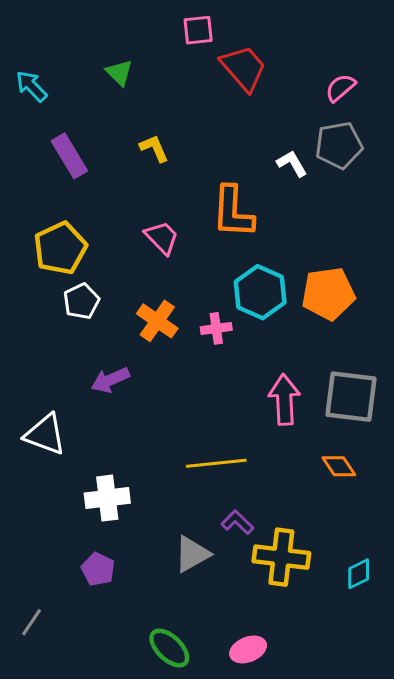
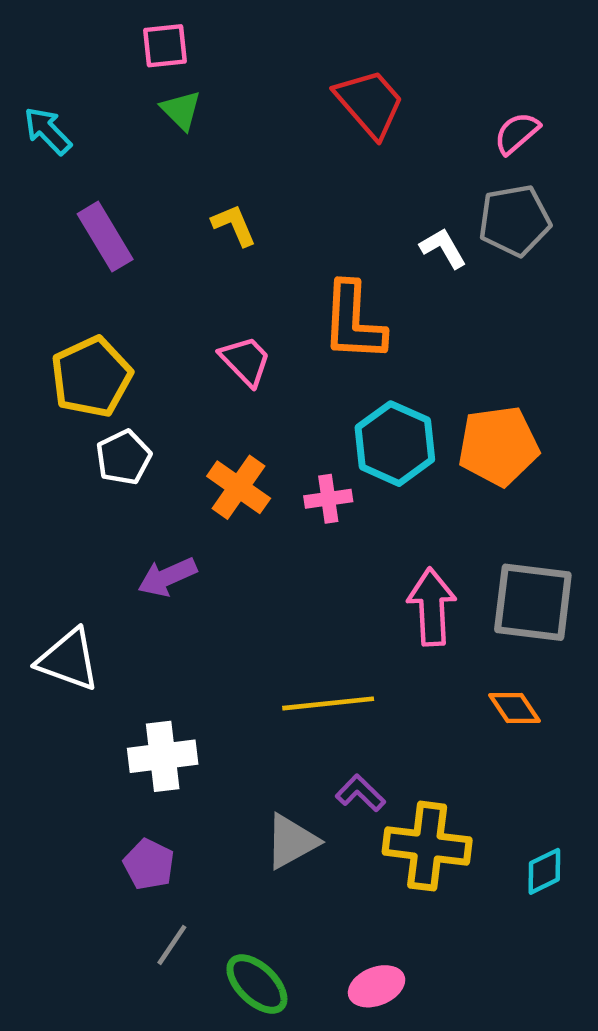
pink square: (198, 30) -> (165, 46), moved
gray line: (32, 622) -> (172, 945), moved

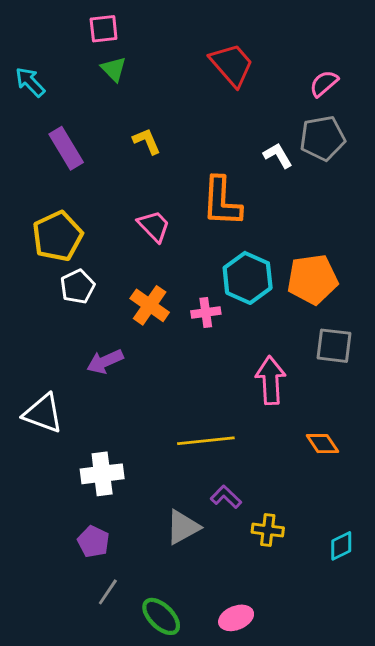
gray square: (533, 602) -> (334, 346), moved, size x0.7
yellow cross: (427, 846) -> (268, 530), size x0.6

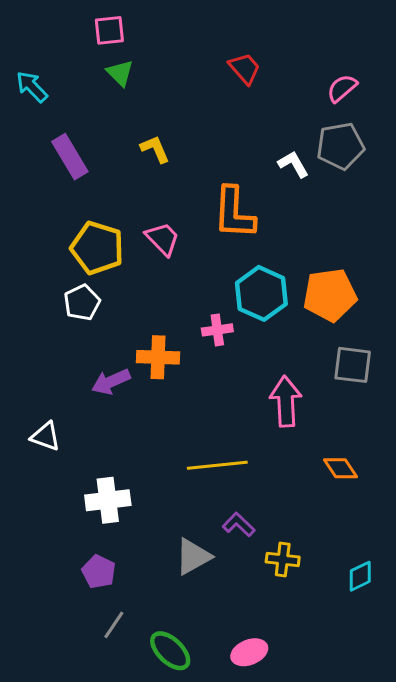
red trapezoid: (232, 65) -> (245, 68), size x0.7
yellow pentagon: (57, 236) -> (97, 248), moved, turned -30
orange cross: (150, 305) -> (158, 357), moved, turned -33
white triangle: (43, 413) -> (46, 436), size x0.7

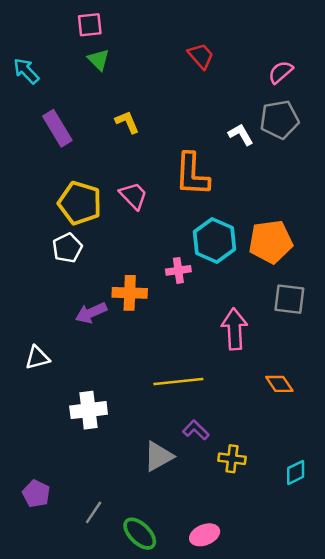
white triangle: (46, 436) -> (37, 358), turned -35
purple pentagon: (99, 572) -> (36, 494), moved

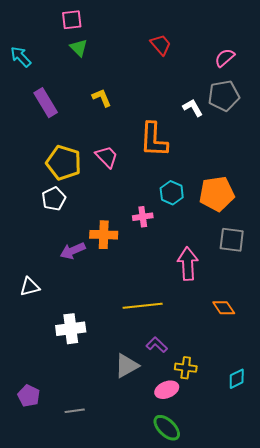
cyan hexagon: (215, 240) -> (172, 193), size x0.7
gray line: (94, 512) -> (75, 411), turned 48
green ellipse: (140, 534) -> (167, 428), moved
pink ellipse: (205, 535) -> (167, 390), moved

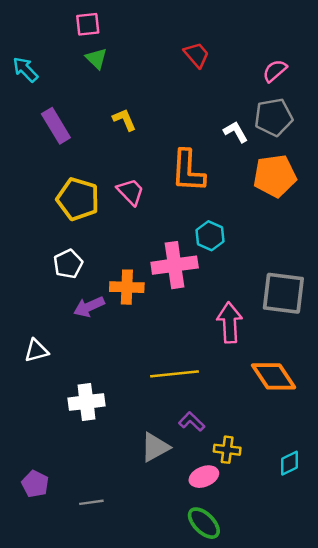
orange pentagon: (217, 194) -> (275, 176), moved
white pentagon: (54, 199) -> (68, 264), moved
pink cross: (143, 217) -> (175, 265), size x1.8
gray square: (232, 240) -> (283, 293), size x1.4
orange diamond: (224, 308) -> (274, 376), size x1.6

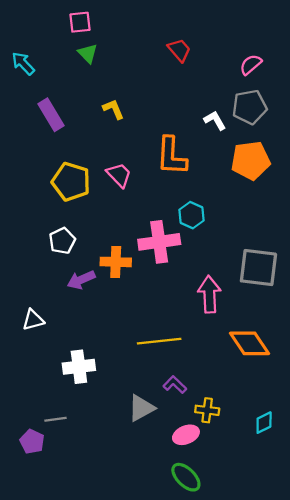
gray line: (91, 502) -> (55, 419), moved

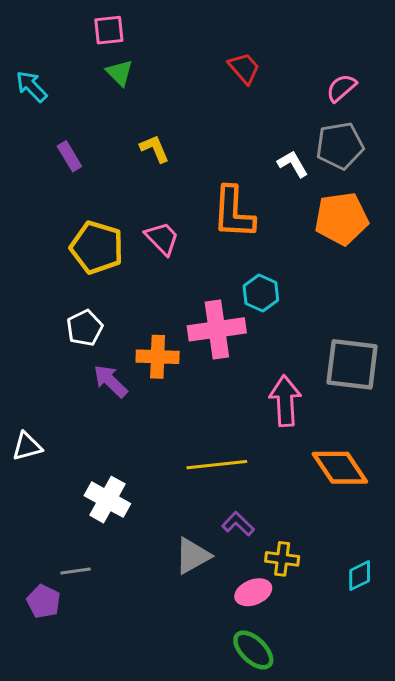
purple rectangle: (51, 115) -> (69, 156), size x0.7
purple arrow: (81, 280) -> (110, 381), turned 68
white triangle: (33, 320) -> (27, 446), moved
white cross: (79, 367) -> (107, 500), turned 36

